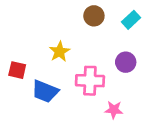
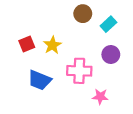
cyan rectangle: (131, 20) -> (108, 24), moved
red square: (17, 70) -> (27, 44), moved, turned -35

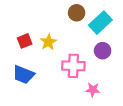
cyan rectangle: (108, 24) -> (100, 23), size x1.5
blue trapezoid: (40, 80) -> (24, 74), moved

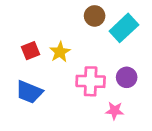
purple circle: (103, 51) -> (127, 77), moved

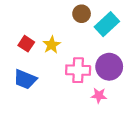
red square: (31, 51) -> (26, 44), turned -35
purple circle: (127, 77) -> (109, 67), size x1.5

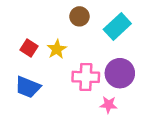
brown circle: (82, 14) -> (79, 16), moved

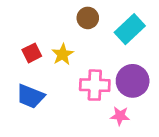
red square: (29, 48) -> (32, 53), turned 30

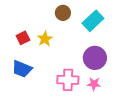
pink cross: (95, 85) -> (68, 80), moved
pink star: (120, 116) -> (94, 84), moved

